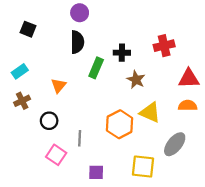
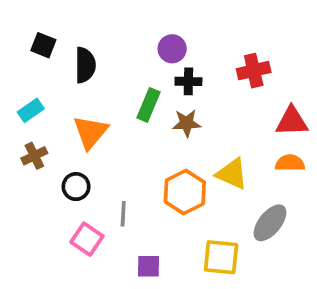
purple circle: (80, 13) -> (172, 49), moved
black semicircle: (77, 42) -> (85, 65), moved
brown star: (136, 80) -> (187, 123), moved, turned -30
orange triangle: (58, 86) -> (91, 132), size x1.5

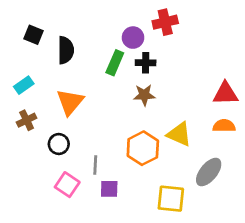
red cross: (254, 71) -> (165, 22), moved
green rectangle: (149, 105) -> (115, 63), moved
purple square: (149, 266) -> (109, 189), moved

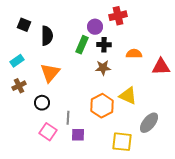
orange semicircle: (224, 126) -> (134, 54), moved

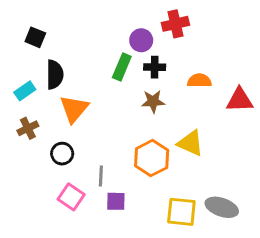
black semicircle: (47, 36) -> (55, 75), moved
gray ellipse: (149, 123) -> (222, 207), moved, turned 70

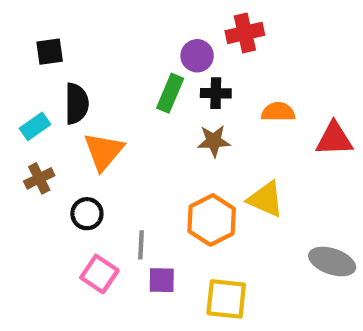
black square: (35, 37) -> (50, 52), turned -30
gray ellipse: (222, 207) -> (332, 261), moved
yellow square: (181, 212) -> (226, 299), moved

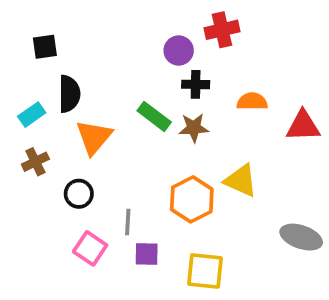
green rectangle: (170, 93) -> (154, 116), moved, turned -76

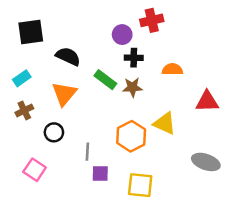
black square: (45, 47) -> (31, 32), size x1.5
black semicircle: (69, 94) -> (68, 56), moved, turned -65
red triangle: (303, 126) -> (207, 101), moved
pink square: (90, 248) -> (35, 170), moved

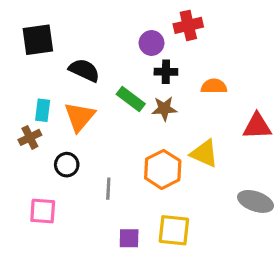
cyan rectangle: (22, 78) -> (43, 110), moved, turned -48
pink square: (35, 170) -> (43, 211), turned -30
purple square: (100, 174) -> (129, 238), moved

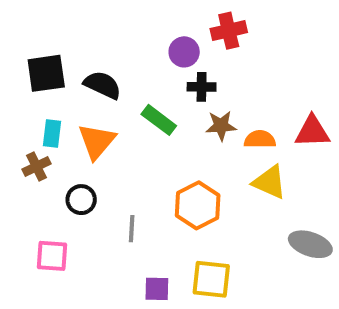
black square: (38, 40) -> (46, 73), moved
orange semicircle: (214, 86) -> (260, 139), moved
brown star: (164, 109) -> (221, 126), moved
red triangle: (257, 126) -> (312, 132), moved
yellow triangle: (204, 153) -> (270, 182), moved

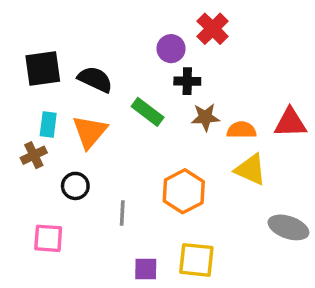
red cross: (229, 31) -> (213, 29), turned -32

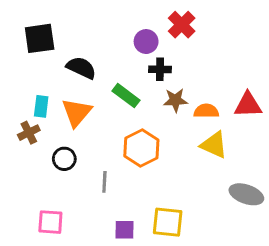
black square: (43, 68) -> (40, 38), moved
orange hexagon: (184, 191) -> (141, 148), moved
pink square: (48, 238) -> (50, 222), moved

